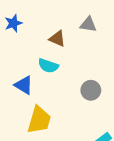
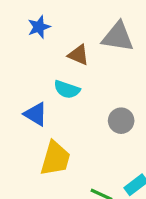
blue star: (13, 23) -> (39, 27), moved
gray triangle: (88, 24) -> (118, 37), size x1.5

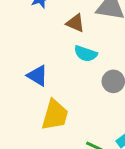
cyan semicircle: (67, 89) -> (86, 54), moved

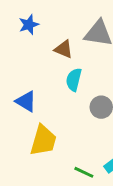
cyan semicircle: (86, 54) -> (74, 80), turned 85

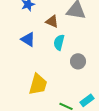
blue triangle: (26, 101) -> (28, 39), moved

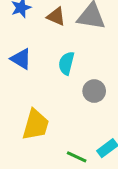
brown triangle: (52, 21) -> (56, 16), moved

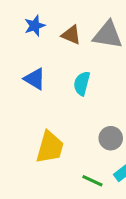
gray circle: (94, 91) -> (111, 138), moved

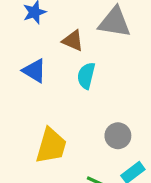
brown triangle: (71, 35) -> (73, 41), moved

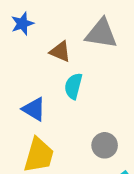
blue triangle: (34, 71) -> (34, 109), moved

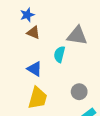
gray triangle: (101, 34) -> (77, 36), moved
brown triangle: (60, 52) -> (33, 33), moved

